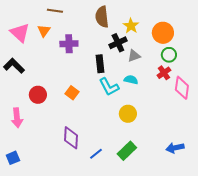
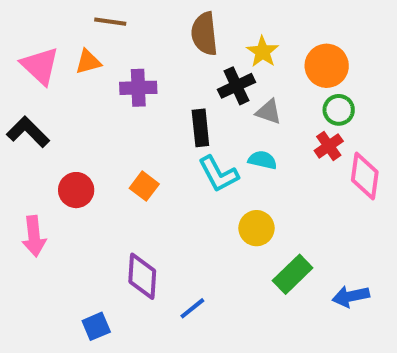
orange triangle: (44, 31) -> (88, 62), turned 40
gray triangle: (134, 56) -> (269, 112), turned 40
green rectangle: (127, 151) -> (293, 274), moved
blue square: (13, 158) -> (96, 326), moved

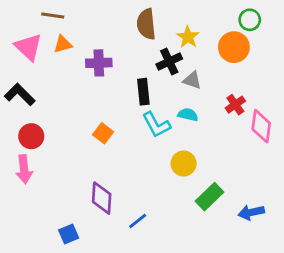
brown line: (110, 22) -> (53, 15), moved
green circle: (339, 110) -> (250, 20), moved
red circle: (76, 190) -> (31, 136), moved

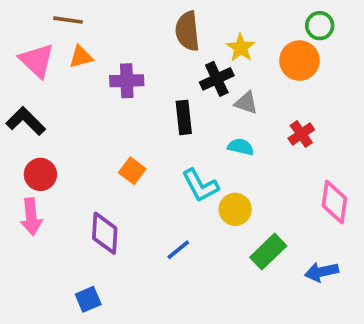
cyan L-shape: (156, 125) -> (200, 185), moved
pink diamond: (261, 126) -> (334, 202), moved
purple diamond: (102, 198) -> (105, 233), moved
blue line: (138, 221) -> (178, 250), moved

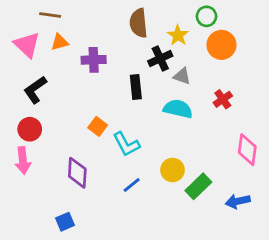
green circle: (320, 26) -> (206, 16), moved
black L-shape: (26, 121) -> (35, 90), moved, turned -80
cyan semicircle: (241, 147) -> (178, 109), size x1.5
cyan L-shape: (200, 185) -> (126, 144), moved
yellow circle: (235, 209) -> (172, 170), moved

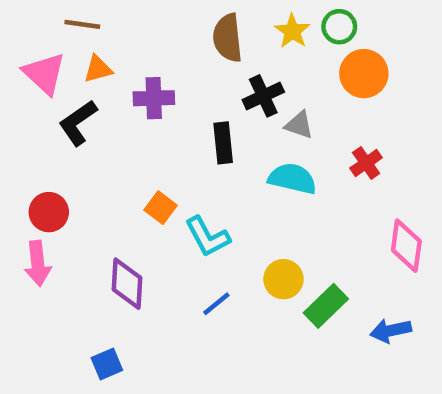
yellow star: (178, 35) -> (292, 31), moved
black L-shape: (35, 90) -> (78, 123), moved

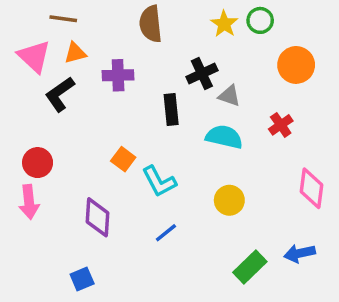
brown semicircle: (228, 38) -> (151, 24), moved
orange circle: (364, 74) -> (296, 65), moved
yellow circle: (283, 279) -> (229, 200), moved
green rectangle: (326, 306) -> (250, 267), moved

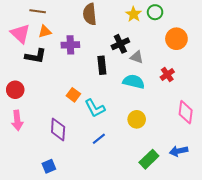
black L-shape: (60, 94) -> (36, 56), turned -135
red circle: (38, 163) -> (15, 90), moved

